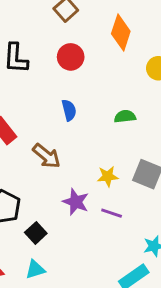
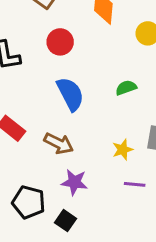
blue semicircle: (69, 110) -> (70, 94), size x1.6
purple star: (76, 202) -> (74, 182), moved

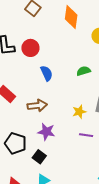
red circle: (60, 42) -> (30, 48), moved
blue semicircle: (70, 94) -> (47, 73), size x0.7
brown arrow: (59, 143) -> (37, 106), turned -36

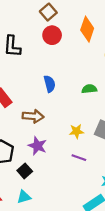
red circle: (30, 48) -> (52, 35), moved

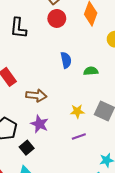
blue semicircle: (50, 84) -> (66, 60), moved
purple line: (79, 158) -> (79, 136), turned -40

